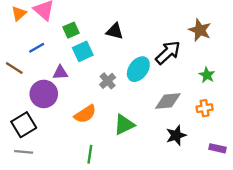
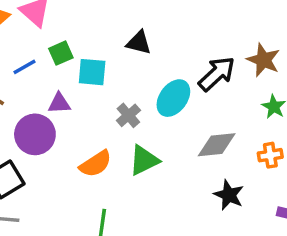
green square: (71, 30) -> (61, 53), moved
brown star: (200, 30) -> (263, 60), moved
cyan square: (83, 51) -> (92, 72), turned 30
green triangle: (124, 125) -> (144, 160), moved
black star: (176, 135) -> (229, 195), turned -30

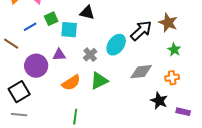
black triangle: (139, 43) -> (87, 13), moved
purple triangle: (59, 103) -> (59, 55), moved
black star: (229, 195) -> (159, 101), moved

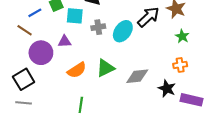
brown line: (11, 44) -> (25, 30), moved
gray cross: (90, 55) -> (98, 27), moved, turned 32
gray diamond: (141, 72) -> (137, 76), moved
purple rectangle: (183, 112) -> (191, 100), size x1.5

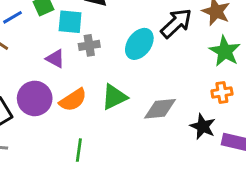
gray cross: (98, 27) -> (89, 45), moved
green star: (182, 36) -> (225, 51), size x1.5
purple triangle: (64, 41) -> (55, 59), turned 32
purple circle: (41, 53) -> (35, 98), moved

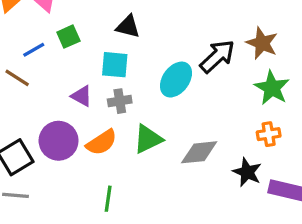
cyan square: (70, 22) -> (115, 65), moved
gray cross: (89, 45) -> (120, 101), moved

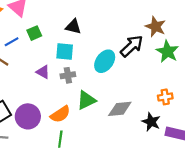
brown star: (262, 43) -> (156, 27), moved
green star: (272, 88) -> (167, 51), moved
purple circle: (59, 141) -> (28, 116), moved
orange semicircle: (102, 142) -> (60, 114), moved

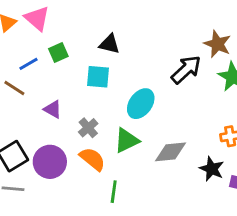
cyan ellipse: (105, 61) -> (141, 104), moved
purple triangle: (43, 72) -> (53, 109), moved
gray cross: (68, 75) -> (88, 128), moved, turned -32
orange semicircle: (60, 114) -> (92, 159), turned -108
green line: (60, 139) -> (114, 192), moved

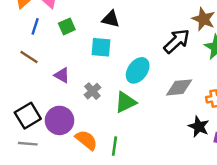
blue line: (29, 64) -> (35, 26), moved, turned -42
gray diamond: (170, 152) -> (179, 87), moved
orange semicircle: (92, 159) -> (86, 140), moved

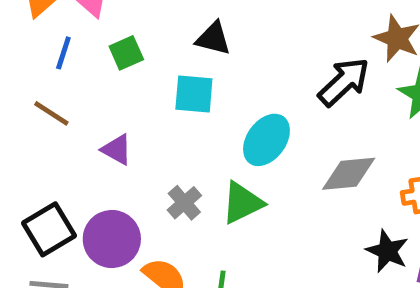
gray cross: (92, 91) -> (184, 203), moved

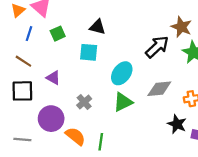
green triangle: (242, 203) -> (123, 102), moved
black square: (49, 229) -> (22, 91), moved, turned 30

